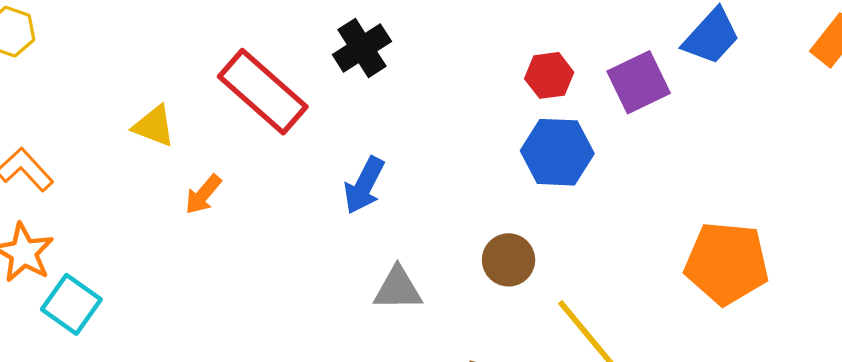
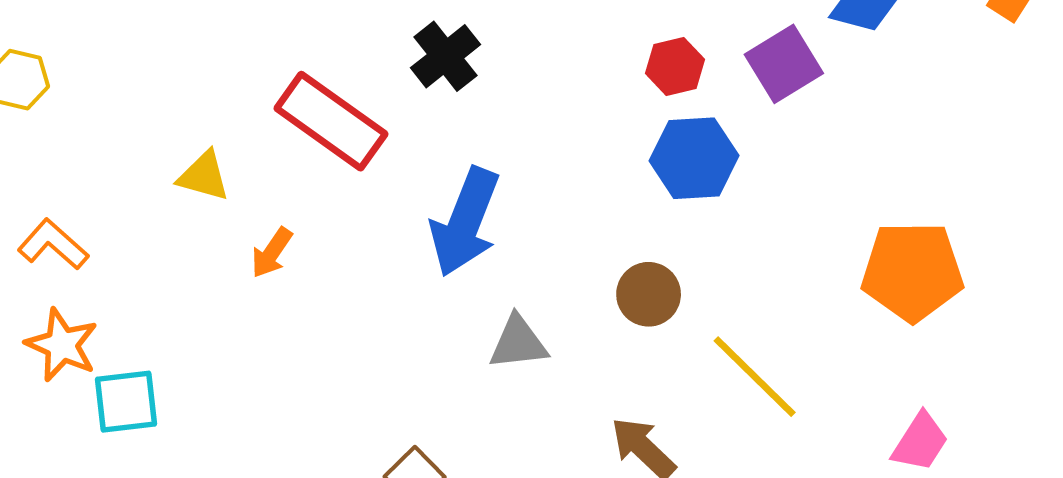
blue arrow: (364, 185) -> (465, 222), size x1.5
cyan square: (71, 304) -> (126, 402), turned -36

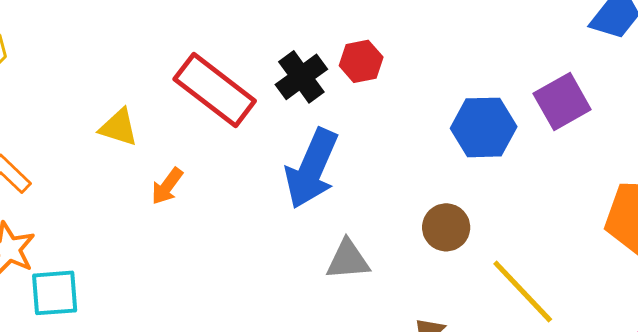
black cross: (445, 56) -> (301, 77), moved
purple square: (784, 64) -> (562, 102), moved
red hexagon: (675, 66) -> (361, 61), moved

